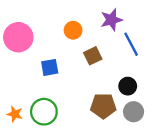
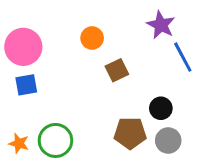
purple star: (111, 20) -> (161, 25), moved, turned -30
blue line: (131, 44) -> (183, 57), moved
blue square: (50, 67) -> (26, 85), moved

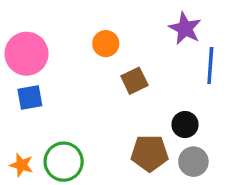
blue line: (183, 57) -> (210, 66), turned 32

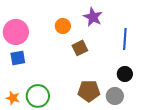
purple star: (185, 28) -> (93, 17), moved
black circle: (185, 125) -> (125, 74), moved

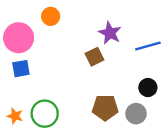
purple star: (93, 17) -> (110, 33), moved
orange circle: (63, 26) -> (51, 16), moved
blue line: (125, 39) -> (148, 46), turned 70

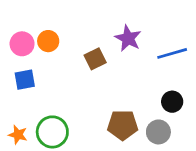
orange circle: (51, 16) -> (48, 41), moved
pink circle: (19, 38) -> (22, 44), size x0.7
brown square: (94, 57) -> (95, 59), moved

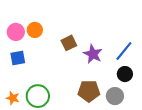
purple star: (128, 38) -> (93, 54), moved
blue line: (172, 53) -> (124, 51), moved, turned -35

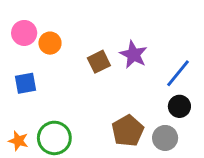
pink circle: (16, 32) -> (24, 33), moved
purple star: (93, 54) -> (133, 55), moved
brown pentagon: (89, 91) -> (128, 131), turned -30

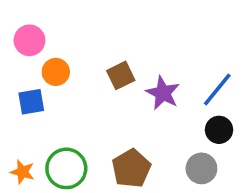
orange circle: (50, 43) -> (56, 72), moved
purple star: (133, 55) -> (163, 93), moved
brown pentagon: (128, 131) -> (131, 168), moved

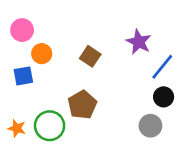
brown square: (121, 75) -> (90, 56), turned -30
purple star: (163, 93) -> (139, 42), moved
brown pentagon: (131, 168) -> (82, 105), moved

